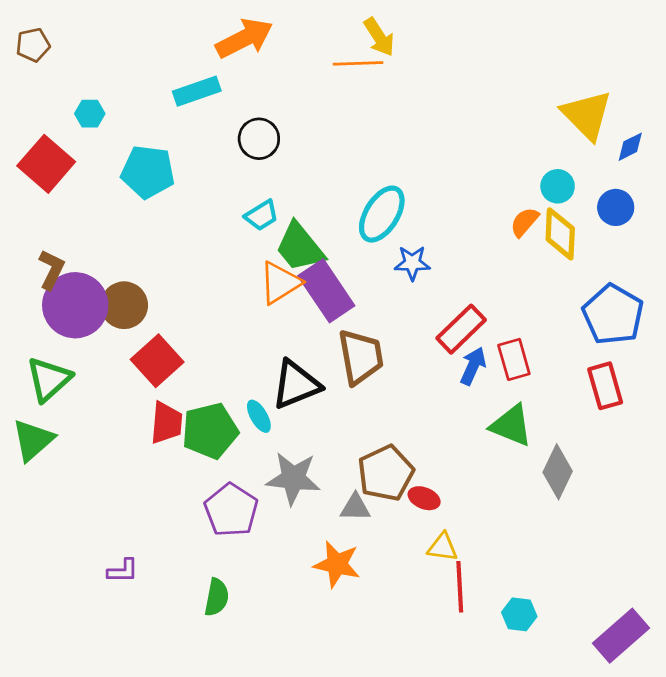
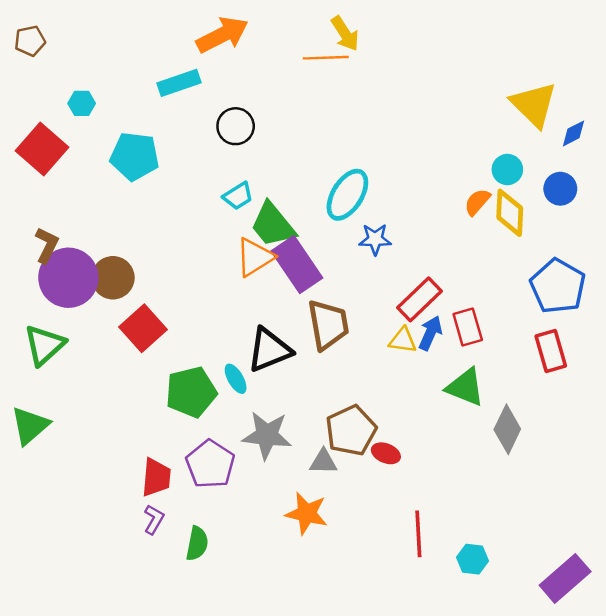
red trapezoid: (166, 423) -> (156, 477), moved
green triangle: (33, 440) -> (30, 426), moved
yellow triangle: (443, 547) -> (403, 340), moved
purple L-shape: (123, 571) -> (154, 519), moved, turned -60

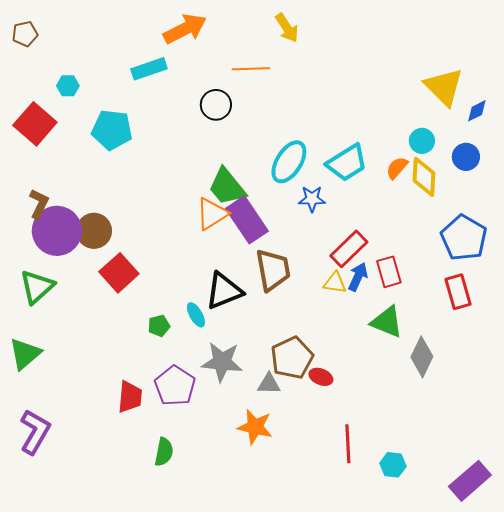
orange line: (326, 58) -> (251, 69), moved
black circle: (236, 126) -> (216, 105), moved
cyan trapezoid: (238, 196) -> (347, 163), moved, size x1.6
green pentagon: (191, 392) -> (159, 326), size x0.5
purple L-shape: (154, 519) -> (35, 432), moved, size x1.8

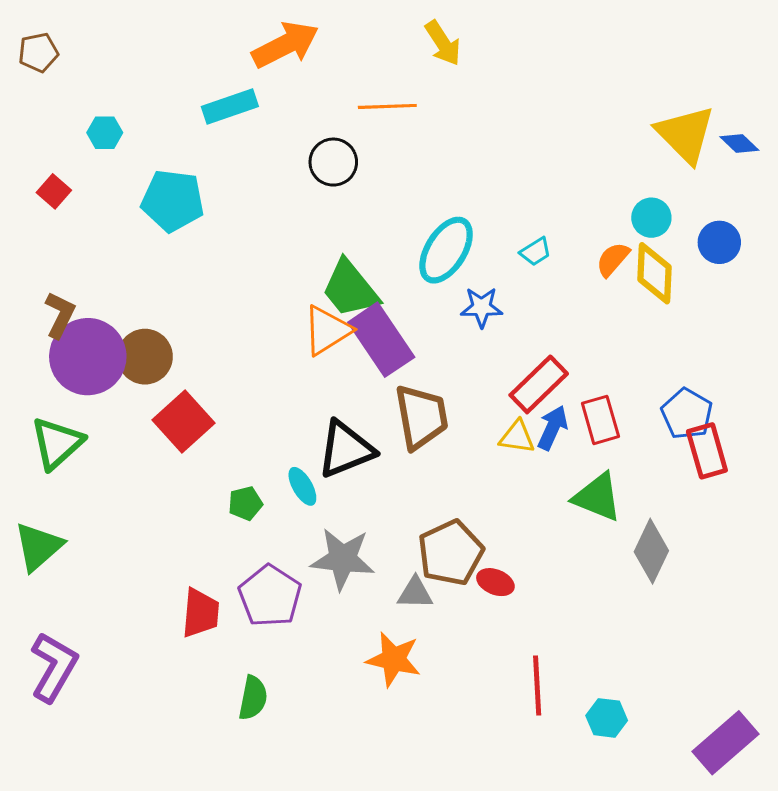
blue diamond: (477, 111) -> (739, 144), moved, turned 70
red square: (35, 124) -> (54, 191), size x0.5
cyan trapezoid: (347, 163) -> (536, 252), size x0.5
blue pentagon: (464, 238) -> (687, 414), moved, size x0.7

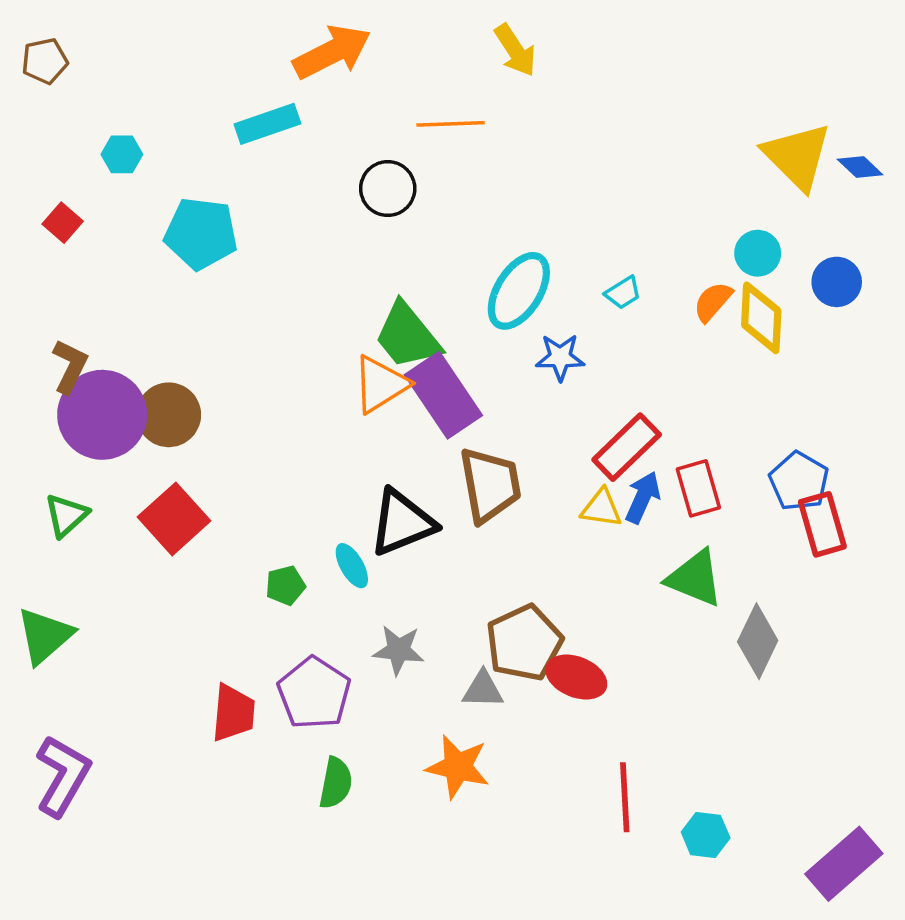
red square: (184, 421) -> (174, 519), moved
green triangle: (57, 443) -> (66, 515), size x0.7
gray star: (343, 559) -> (399, 650), size x0.7
red ellipse: (495, 582) -> (576, 677), size x1.4
green semicircle: (253, 698) -> (336, 783), moved

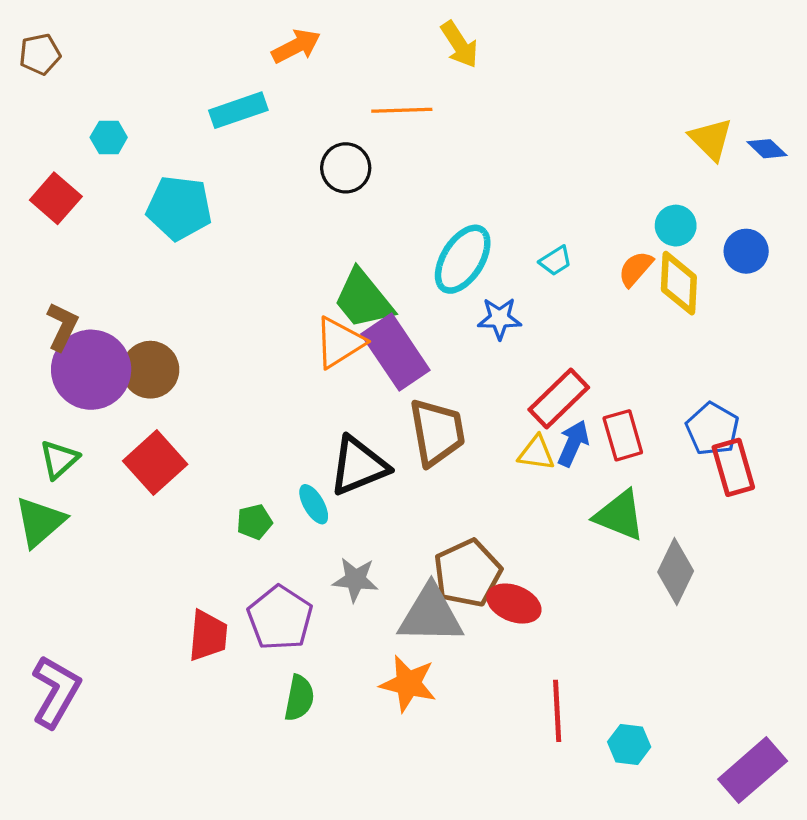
orange arrow: (332, 52) -> (296, 46), size x0.7
yellow triangle: (797, 156) -> (711, 139), size x0.7
red square: (63, 223) -> (56, 198), size x1.4
green triangle: (45, 636) -> (40, 522), moved
gray triangle: (483, 690) -> (431, 615), size x1.8

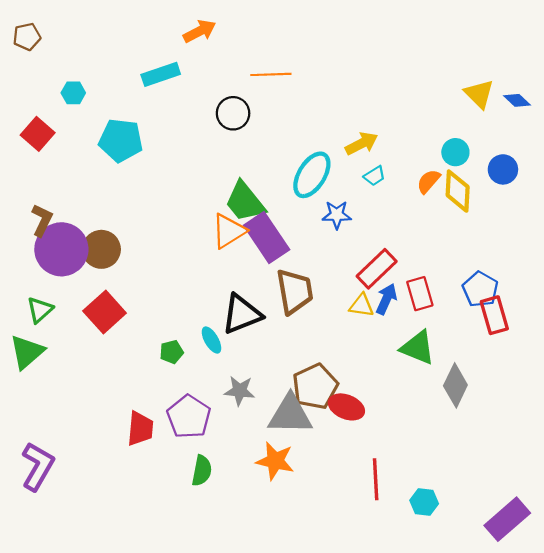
yellow arrow: (459, 45) -> (362, 144), moved, turned -84

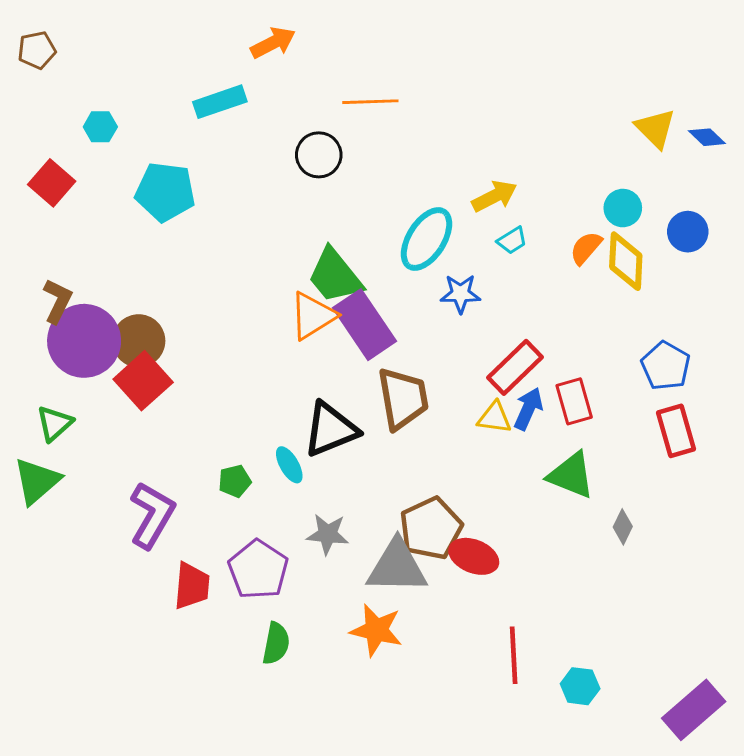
blue pentagon: (480, 289) -> (666, 366), moved
red square: (105, 312) -> (143, 381), moved
gray diamond: (455, 385) -> (623, 527), size x0.6
purple L-shape: (38, 466) -> (152, 515), moved

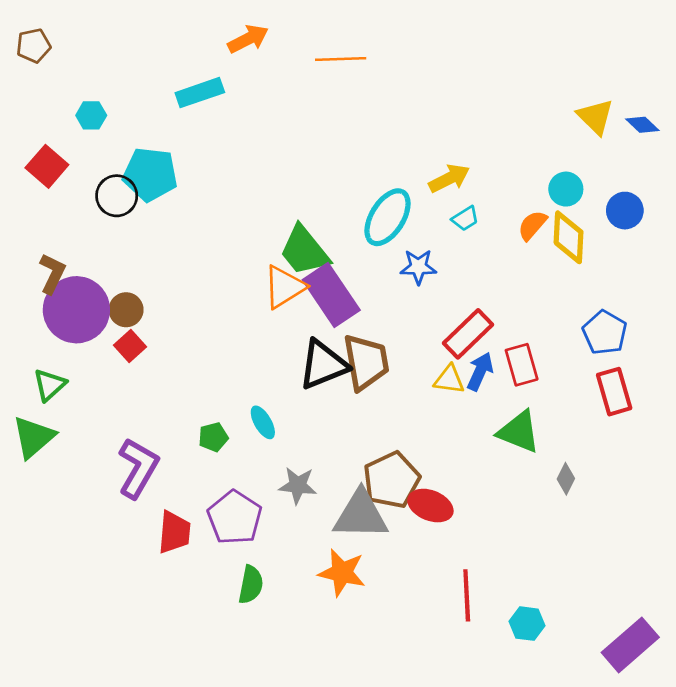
orange line: (370, 102) -> (341, 59), moved
black circle: (319, 155) -> (117, 196), moved
brown circle: (139, 341) -> (126, 310), size x0.7
red square: (143, 381) -> (130, 346), size x0.6
black triangle: (331, 429) -> (323, 365), moved

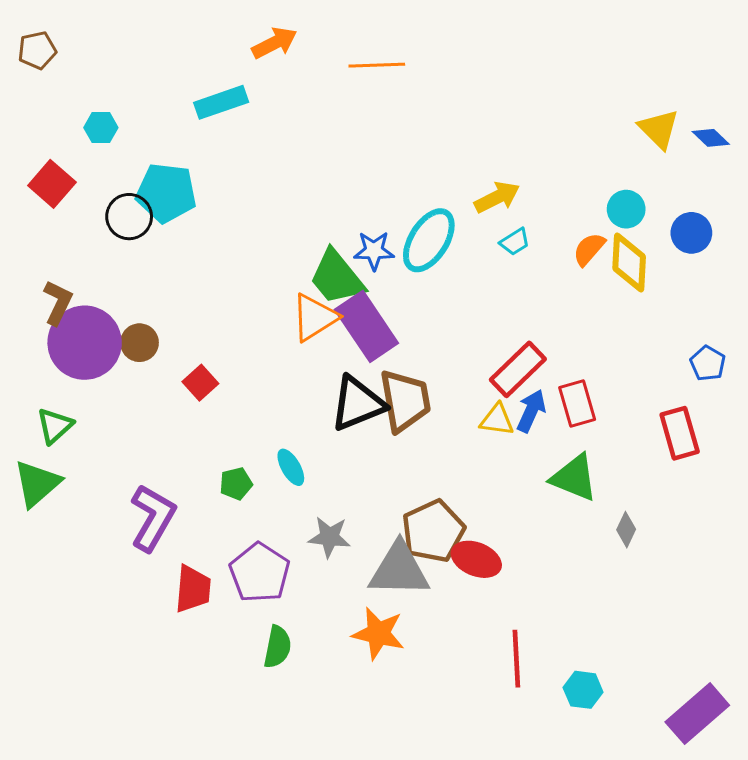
blue star: (418, 267) -> (374, 251), moved
blue pentagon: (605, 333) -> (708, 363), moved, size x0.7
red square: (130, 346) -> (200, 383), moved

